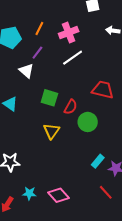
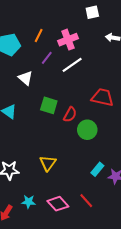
purple line: (37, 53) -> (47, 58), moved
yellow triangle: (51, 131) -> (48, 163), moved
red line: (106, 192) -> (86, 201), moved

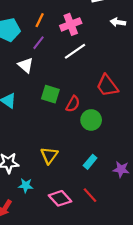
purple line: (47, 58) -> (39, 43), moved
red trapezoid: (102, 97) -> (107, 86), turned -140
cyan rectangle: (97, 169) -> (90, 162), moved
cyan star: (29, 202) -> (26, 185), moved

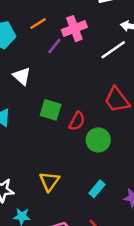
orange line: (40, 20) -> (38, 24), turned 32
purple line: (39, 43) -> (54, 46), moved
white line: (75, 51) -> (113, 50), moved

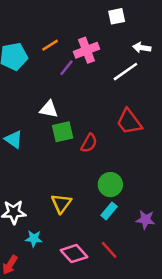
white triangle: (22, 76) -> (49, 109), moved, turned -30
green square: (51, 110) -> (63, 132), turned -30
green circle: (98, 140) -> (110, 185), moved

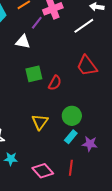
white triangle: (49, 109) -> (23, 42), moved
yellow triangle: (61, 203) -> (40, 122), moved
purple star: (146, 220) -> (90, 144), moved
red line: (109, 250) -> (71, 168), turned 49

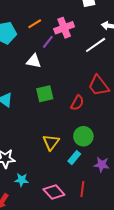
red semicircle: (55, 83) -> (77, 103), moved
cyan rectangle: (71, 137) -> (74, 158), moved

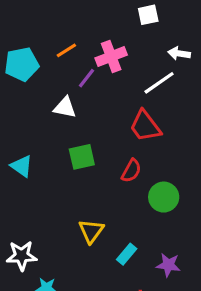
red trapezoid: (99, 86) -> (145, 126), moved
green circle: (83, 136) -> (164, 197), moved

